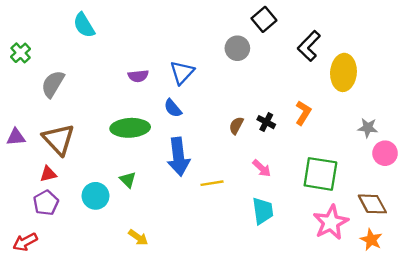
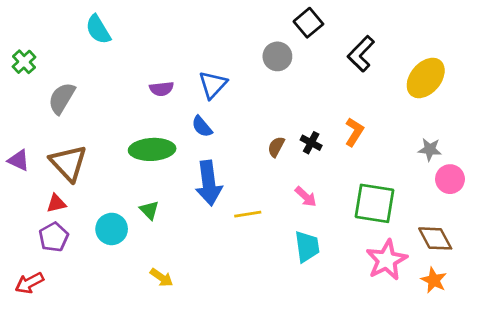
yellow ellipse: (343, 72) -> (426, 78), moved, turned 36
purple triangle: (16, 137) -> (19, 160), turned 30

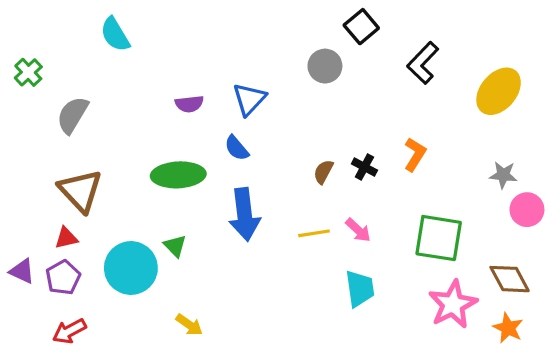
purple triangle: (19, 160) -> (22, 271), moved
yellow line: (248, 214) -> (314, 233), moved
cyan circle: (112, 229) -> (131, 268), size x1.4
red arrow: (29, 283) -> (69, 331), moved

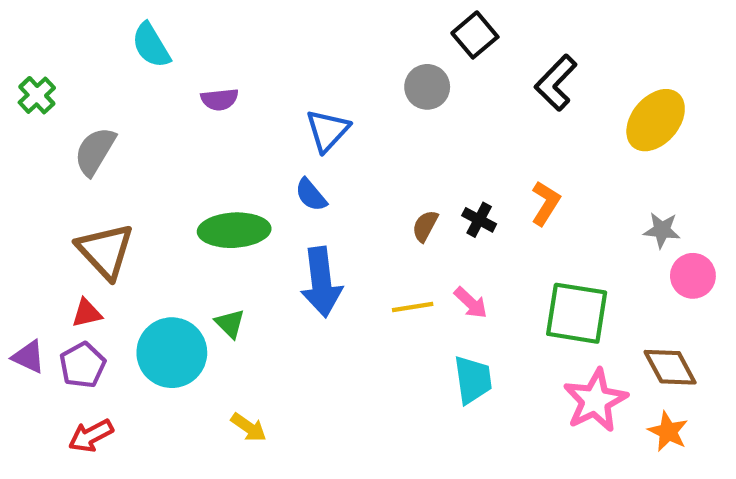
purple semicircle: (189, 104) -> (220, 99), moved

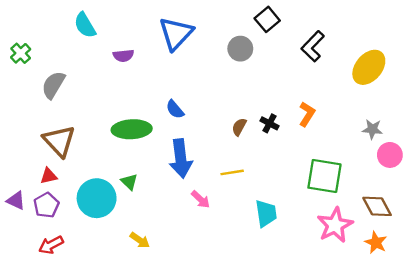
blue triangle: (328, 130) -> (176, 33), moved, size x1.4
pink arrow: (471, 303) -> (201, 199), moved

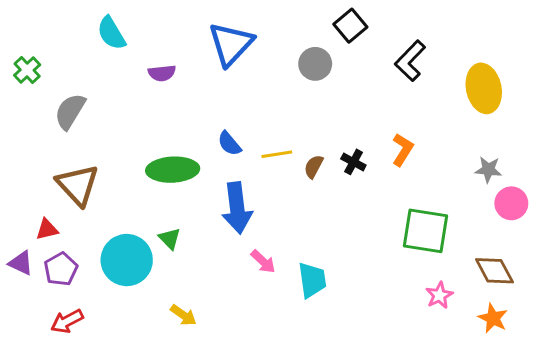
yellow ellipse: (369, 67) -> (484, 88), turned -52
yellow line: (232, 172) -> (277, 154), moved
red triangle: (49, 176) -> (47, 229), moved
cyan trapezoid: (266, 213) -> (312, 280), moved
pink star: (335, 225) -> (439, 295), size x0.6

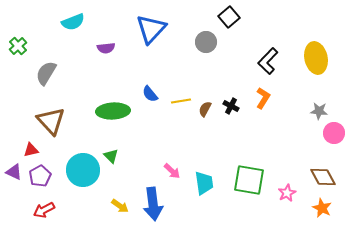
cyan semicircle: (111, 33) -> (73, 22), turned -80
black L-shape: (410, 61) -> (268, 61), moved
blue arrow: (237, 208) -> (153, 204), moved
green square: (426, 231) -> (249, 180), moved

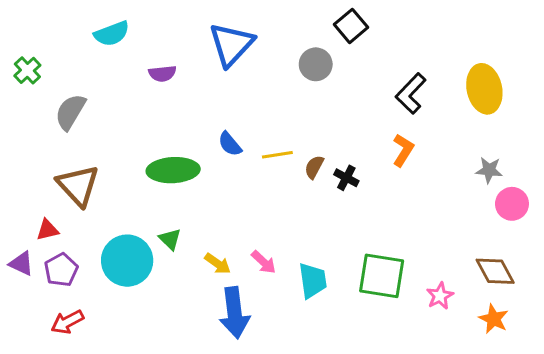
black cross: (231, 106) -> (346, 178), moved
yellow arrow: (120, 206) -> (218, 264), moved

